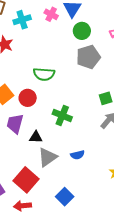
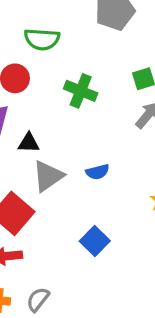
green cross: (62, 116) -> (81, 91), moved
blue square: (65, 197) -> (95, 241), moved

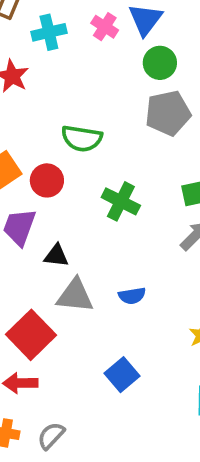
gray triangle: (48, 176) -> (75, 296), turned 36

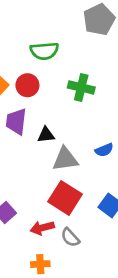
red square: (31, 335) -> (65, 198), moved
gray semicircle: (51, 436) -> (70, 237), moved, turned -72

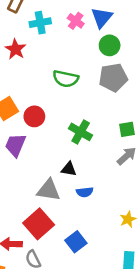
green semicircle: (44, 51) -> (66, 79), moved
black triangle: (46, 135) -> (69, 169), moved

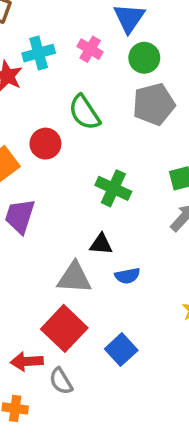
pink cross: (76, 21) -> (90, 49), moved
cyan cross: (40, 23) -> (39, 53), moved
green semicircle: (66, 79) -> (84, 112), turned 50
red circle: (34, 116) -> (45, 144), moved

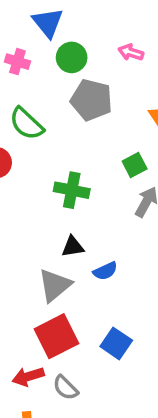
gray pentagon: (154, 104) -> (91, 100), turned -30
gray triangle: (74, 278) -> (55, 285), turned -30
red square: (64, 328) -> (57, 336), turned 33

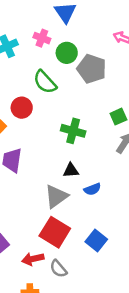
green circle: (72, 57) -> (67, 53), moved
red square: (57, 336) -> (55, 232), turned -36

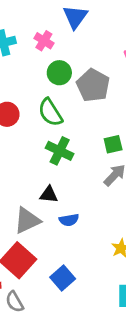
green circle: (67, 53) -> (59, 73), moved
green semicircle: (45, 82) -> (50, 112), moved

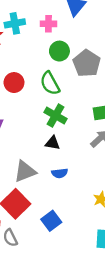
pink cross: (44, 41) -> (48, 24), turned -35
black triangle: (49, 195) -> (53, 143), moved

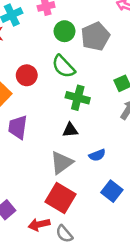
gray pentagon: (87, 63) -> (95, 36), turned 30
black triangle: (53, 143) -> (70, 130), moved
blue square: (51, 221) -> (112, 191), moved

